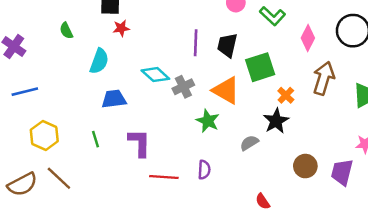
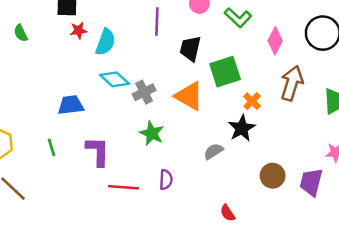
purple line: (196, 43) -> (157, 21), moved
cyan semicircle: (99, 61) -> (106, 42), moved
green star: (208, 121) -> (152, 133), moved

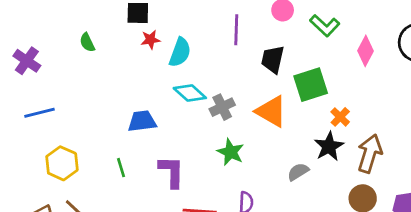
brown arrow: (292, 83) -> (370, 153), moved

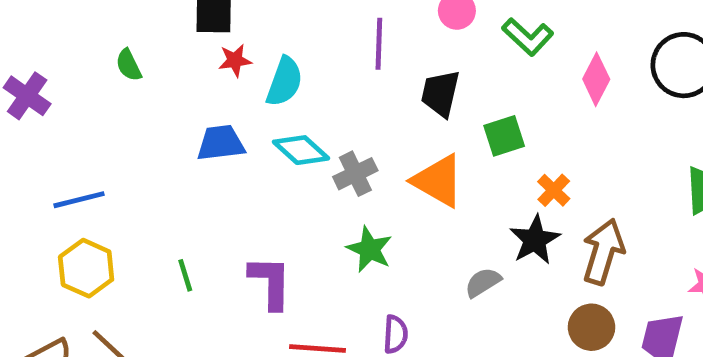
green square: (311, 85) -> (504, 136), size x0.7
blue line: (39, 113) -> (79, 200), moved
blue trapezoid: (142, 121) -> (221, 143), moved

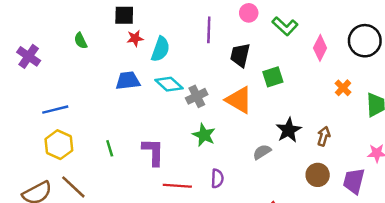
orange cross: (554, 190) -> (343, 88), moved
brown arrow: (603, 252) -> (324, 136), size x0.6

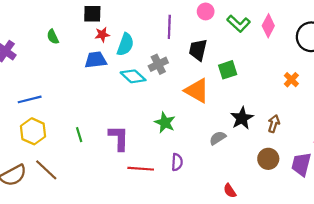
pink diamond: (320, 48) -> (268, 26), moved
blue trapezoid: (128, 81) -> (96, 60), moved
gray cross: (197, 96) -> (158, 64), moved

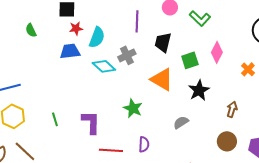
pink diamond: (268, 26) -> (217, 52), moved
black star: (242, 118) -> (199, 90), moved

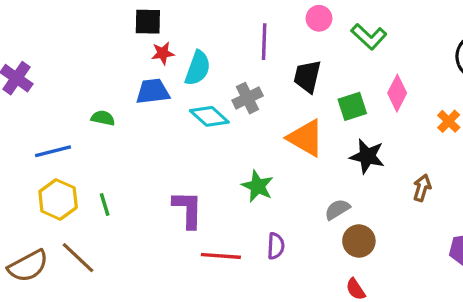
green semicircle: (31, 30) -> (103, 118), moved, turned 128
black star: (199, 90) -> (367, 156), turned -30
green line: (55, 119) -> (105, 204), moved
brown circle: (227, 141) -> (359, 241), moved

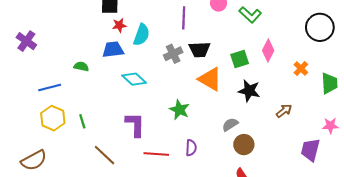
black trapezoid: (307, 76) -> (200, 50), moved, turned -105
cyan diamond: (209, 116) -> (134, 79), moved
brown arrow: (422, 188) -> (284, 111), turned 35
brown line: (78, 258) -> (105, 155), moved

